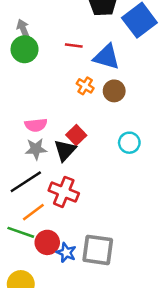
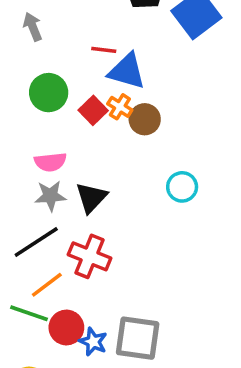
green circle: (25, 49) -> (49, 93), moved
blue triangle: (107, 57) -> (127, 71), moved
brown circle: (114, 91) -> (145, 119), moved
red square: (76, 135) -> (93, 110), moved

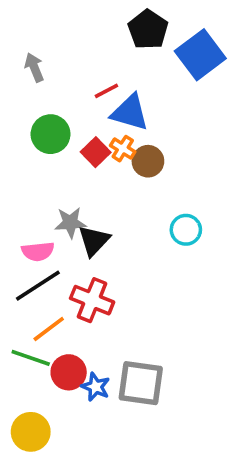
red line: (104, 50) -> (106, 91), turned -35
pink semicircle: (50, 162) -> (38, 251), moved
gray star: (50, 196) -> (70, 223), moved

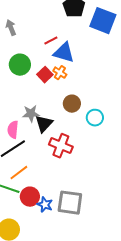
blue square: (200, 55) -> (103, 21), turned -32
brown circle: (148, 161) -> (72, 104), moved
pink semicircle: (38, 251) -> (13, 130), turned 102
red cross: (92, 300) -> (61, 146), moved

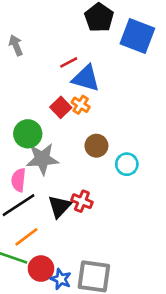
green circle: (20, 65) -> (28, 134), moved
gray star: (31, 114) -> (42, 159), size x1.4
black triangle: (44, 124) -> (59, 206), moved
red cross: (61, 146) -> (82, 201), size x0.7

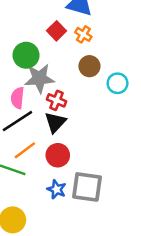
orange cross: (81, 105) -> (83, 34), moved
red cross: (82, 201) -> (57, 100), moved
red circle: (41, 269) -> (58, 155), moved

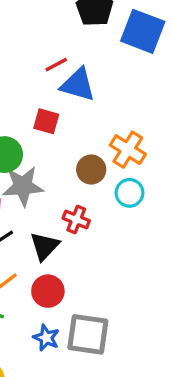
red square: (57, 31) -> (46, 121), turned -30
orange cross: (83, 34) -> (128, 150), moved, size x1.5
red cross: (57, 100) -> (76, 219), moved

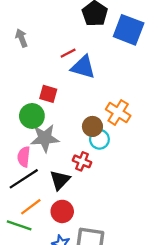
red square: (46, 121) -> (48, 94), moved
cyan circle: (129, 193) -> (99, 139), moved

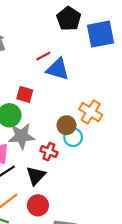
blue square: (129, 30) -> (101, 34), turned -32
red cross: (82, 161) -> (49, 152), moved

